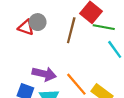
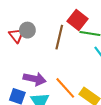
red triangle: (26, 27) -> (16, 35), turned 35

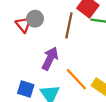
purple arrow: (35, 79) -> (50, 59), moved, turned -75

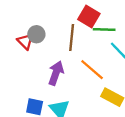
orange line: (76, 79) -> (92, 70), moved

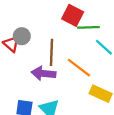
brown line: (72, 37) -> (52, 52), moved
purple arrow: (56, 73) -> (43, 73), turned -100

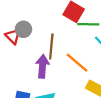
purple arrow: (43, 73) -> (42, 66), turned 85

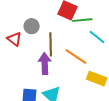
gray circle: (23, 29) -> (32, 26), moved

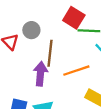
orange line: (76, 57) -> (76, 71), turned -60

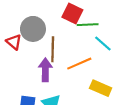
gray circle: (31, 30) -> (33, 29), size x1.5

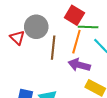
orange line: (79, 64) -> (76, 42), moved, turned -55
purple arrow: (45, 70) -> (79, 65), moved, turned -80

